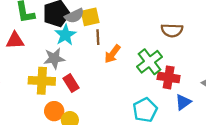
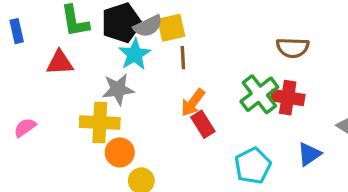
orange arrow: (112, 54) -> (193, 103), moved
red cross: (169, 77) -> (288, 98), moved
red rectangle: (71, 83) -> (203, 124), moved
orange circle: (54, 111) -> (120, 152), moved

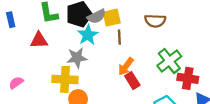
brown semicircle: (293, 48) -> (155, 21), moved
red cross: (288, 98) -> (188, 78), moved

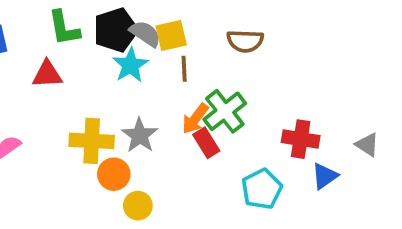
gray semicircle: (97, 16) -> (145, 34), turned -120
gray star: (77, 58) -> (140, 135), moved, turned -30
green cross: (169, 61) -> (225, 111), moved

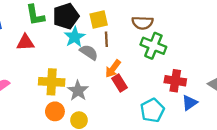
gray semicircle: (145, 34) -> (89, 52), moved
green cross: (225, 111) -> (153, 46), moved, turned -30
gray star: (140, 135) -> (78, 91), moved
orange circle: (114, 174) -> (55, 111), moved

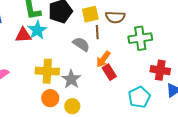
brown semicircle: (142, 23) -> (115, 17), moved
cyan star: (75, 37) -> (37, 30), moved
green cross: (153, 46) -> (140, 38), turned -30

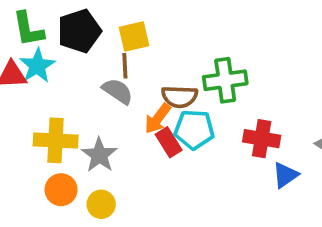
brown semicircle: (115, 17) -> (180, 97), moved
brown line: (97, 32) -> (125, 66), moved
cyan pentagon: (139, 97) -> (194, 129), moved, turned 30

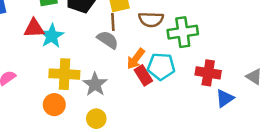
cyan star: (37, 66) -> (52, 36), moved
brown semicircle: (180, 97) -> (151, 19), moved
orange circle: (61, 190) -> (54, 105), moved

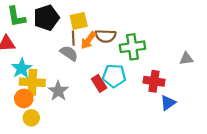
cyan star: (52, 36) -> (22, 68), moved
orange arrow: (136, 59) -> (88, 40), moved
gray triangle: (254, 77) -> (186, 59), moved, turned -40
orange circle: (54, 105) -> (24, 98), moved
yellow circle: (96, 119) -> (31, 118), moved

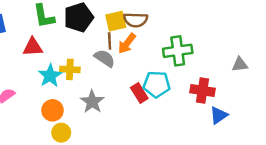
brown semicircle: (106, 36) -> (136, 20), moved
yellow cross: (32, 82) -> (70, 69), moved, size x0.7

